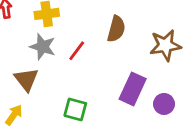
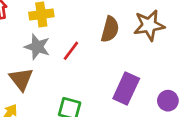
brown star: (165, 45) -> (149, 25), moved
purple circle: (164, 104) -> (168, 101), moved

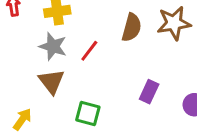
brown triangle: (21, 79) -> (51, 81), moved
purple rectangle: (126, 89) -> (149, 92), size x0.7

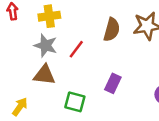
brown triangle: (51, 81) -> (44, 75), turned -45
purple rectangle: (149, 92) -> (113, 83), moved

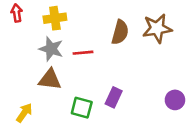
red line: (76, 49) -> (83, 53), turned 48
purple rectangle: (113, 83) -> (114, 97), moved

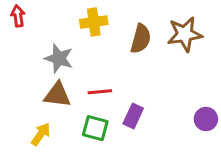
yellow cross: (55, 18) -> (94, 22), moved
red line: (83, 53) -> (100, 92), moved
yellow arrow: (24, 113) -> (41, 134), moved

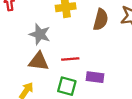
purple rectangle: (133, 116) -> (95, 77), turned 72

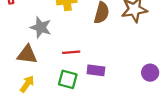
brown triangle: (39, 61) -> (27, 55), moved

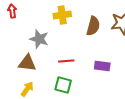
purple rectangle: (96, 70) -> (102, 66), moved

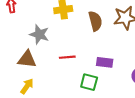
brown semicircle: (93, 26) -> (95, 21), turned -30
green square: (63, 85) -> (89, 82), moved

